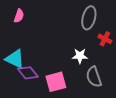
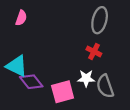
red cross: (105, 39) -> (94, 51), moved
white star: (80, 56) -> (86, 78), moved

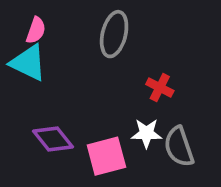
gray ellipse: (100, 20) -> (114, 34), moved
cyan triangle: (17, 66) -> (28, 63), moved

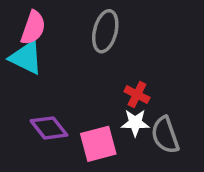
pink semicircle: (36, 30) -> (33, 28), size x1.4
red cross: (160, 87) -> (137, 95), moved

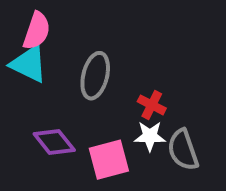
gray ellipse: (105, 31) -> (95, 76), moved

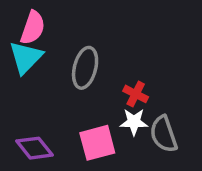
cyan triangle: (29, 64) -> (26, 57), turned 48
purple diamond: (54, 142) -> (34, 148), moved

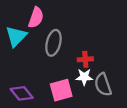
pink semicircle: (33, 28) -> (36, 18), moved
red cross: (136, 94) -> (85, 59), turned -32

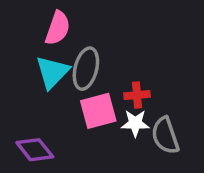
cyan triangle: (16, 36) -> (52, 72), moved
pink square: (61, 90) -> (98, 111), moved

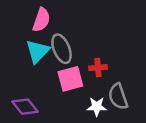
gray ellipse: (86, 69) -> (62, 49), turned -36
white star: (135, 123) -> (97, 107), moved

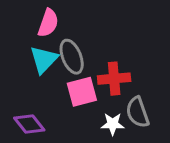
red cross: (98, 68) -> (114, 79), size x1.5

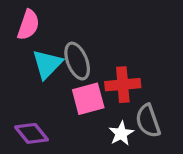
pink semicircle: (48, 23) -> (28, 25), moved
white star: (113, 124) -> (121, 133), turned -30

